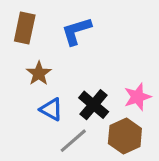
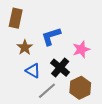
blue L-shape: (76, 31) -> (51, 36), moved
pink star: (137, 97) -> (81, 49), moved

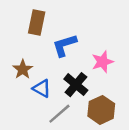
brown rectangle: (16, 18) -> (37, 22), moved
brown star: (25, 47) -> (23, 69), moved

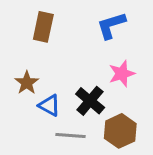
blue L-shape: (64, 45) -> (111, 25), moved
gray line: (59, 114) -> (70, 135), turned 45

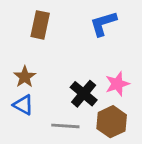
pink star: (122, 74) -> (117, 84), moved
blue triangle: (49, 105) -> (23, 105), moved

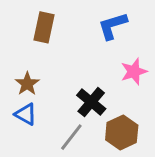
pink star: (117, 84) -> (134, 72), moved
gray line: (65, 126) -> (71, 137), turned -56

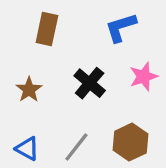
black cross: (91, 102) -> (90, 83), moved
blue triangle: (26, 114) -> (27, 149), moved

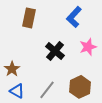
blue L-shape: (121, 27) -> (74, 17), turned -30
brown star: (29, 90) -> (12, 69), moved

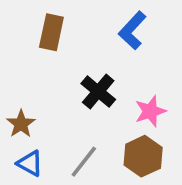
pink star: (88, 47) -> (150, 111), moved

